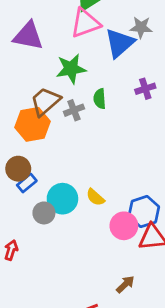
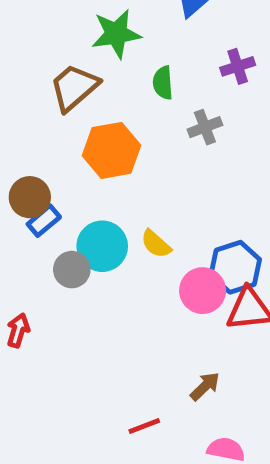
gray cross: (74, 110) -> (205, 127), moved
orange hexagon: (32, 124) -> (112, 150), moved

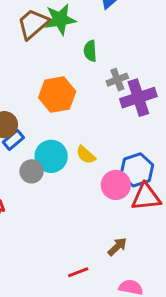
purple cross: (238, 66) -> (138, 98), moved, size x1.6
brown trapezoid: (74, 87) -> (33, 24), moved

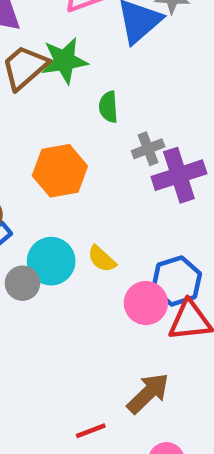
brown arrow: (117, 247) -> (148, 393), size x1.5

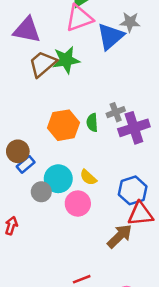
green semicircle: (108, 107) -> (92, 123), moved
pink circle: (146, 303) -> (78, 204), moved
brown arrow: (148, 393) -> (120, 236), moved

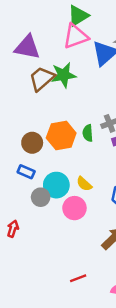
brown circle: (18, 151) -> (32, 143), moved
blue rectangle: (26, 164) -> (26, 172), turned 63

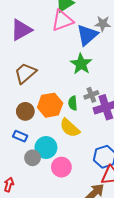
purple triangle: (27, 47) -> (21, 30), turned -40
green star: (64, 75) -> (81, 64), moved, turned -30
brown trapezoid: (42, 79) -> (25, 73), moved
yellow semicircle: (84, 184) -> (70, 128), moved, size x1.5

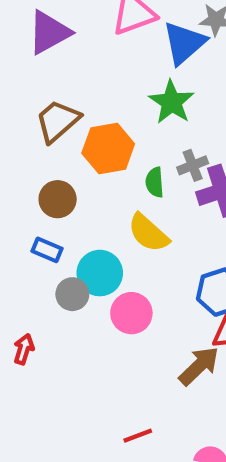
orange hexagon: (50, 105) -> (108, 149), moved

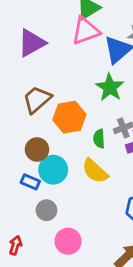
cyan circle: (100, 273) -> (53, 170), moved
pink circle: (131, 313) -> (68, 241), moved

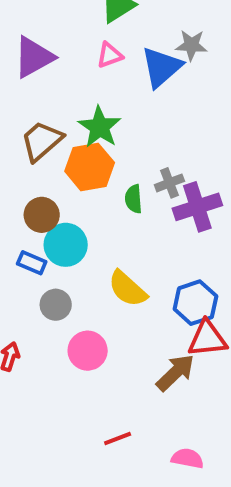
pink triangle: (86, 31) -> (110, 55), moved, size x0.6
green star: (110, 87) -> (100, 127), moved
yellow semicircle: (95, 171) -> (128, 289), moved

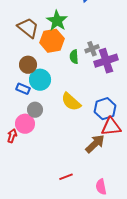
brown trapezoid: (42, 141) -> (28, 28), turned 80
pink circle: (88, 351) -> (25, 124), moved
pink semicircle: (187, 458) -> (101, 187), turned -112

